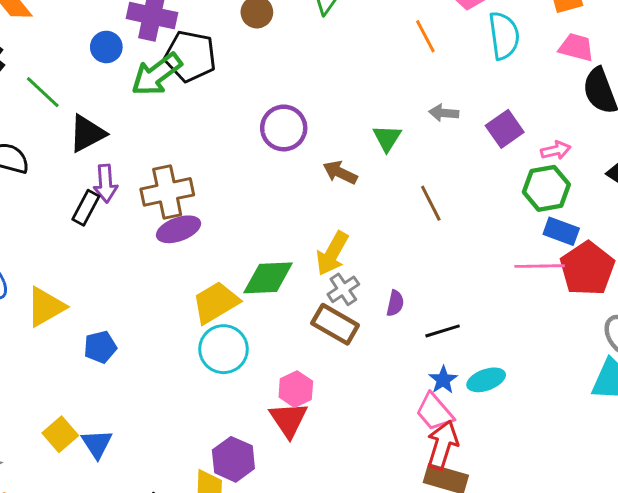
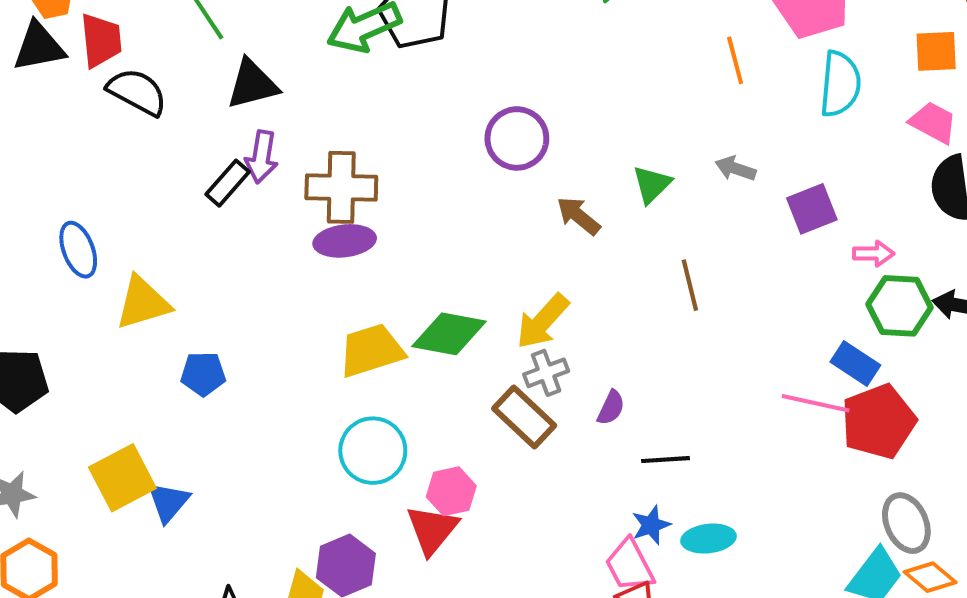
green hexagon: (546, 188) -> (900, 306), moved
cyan circle: (224, 349) -> (373, 451), moved
yellow square: (60, 434) -> (122, 478), size x1.4

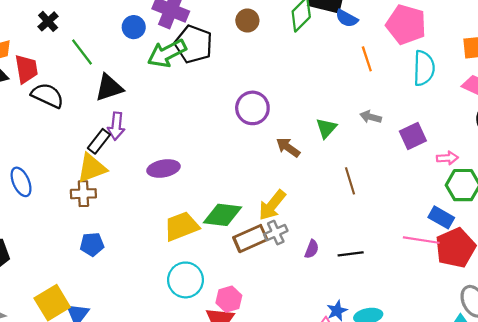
brown cross: (341, 187) -> (83, 194), moved, size x0.7
yellow triangle: (143, 303) -> (92, 168), moved
brown rectangle: (524, 417) -> (250, 239), moved, turned -64
black line: (666, 460) -> (351, 254), moved

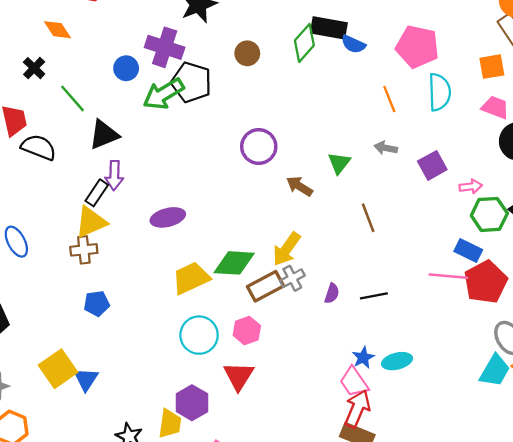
orange line: (367, 59) -> (389, 99), moved
pink hexagon: (229, 299) -> (247, 331), moved

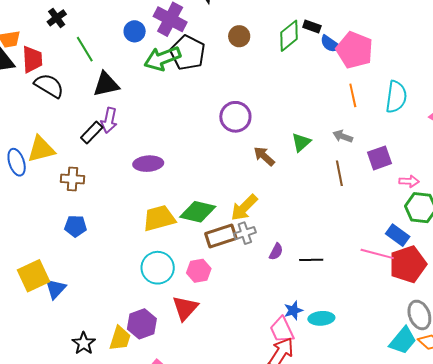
black rectangle: (329, 28) -> (312, 26), size x0.6
pink pentagon: (417, 47) -> (355, 50), moved
brown line: (368, 218) -> (339, 173), moved
yellow triangle: (91, 222) -> (41, 149), moved

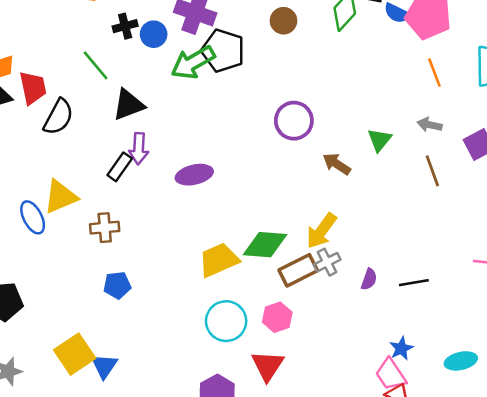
black cross: (57, 18) -> (125, 26), moved, turned 30
black semicircle: (49, 86) -> (58, 117), turned 96
purple ellipse: (148, 164) -> (194, 175), moved
cyan ellipse: (321, 318) -> (461, 361), moved

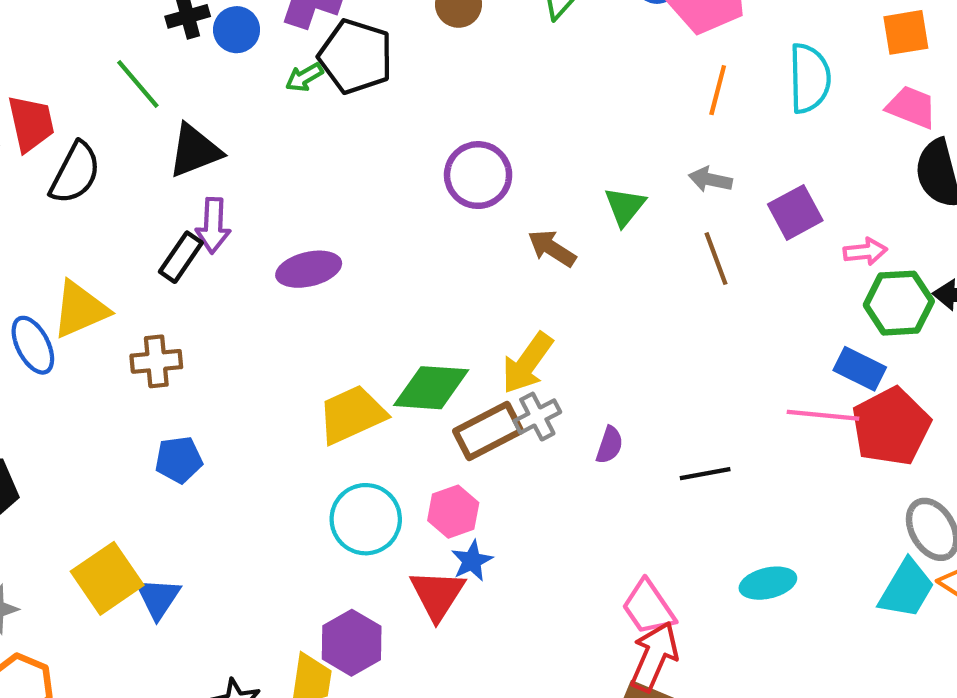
green arrow: (193, 62) -> (304, 77), size x0.5
orange line: (434, 72) -> (718, 90), turned 36
black line: (414, 283) -> (705, 474), moved
blue star: (401, 348) -> (472, 561), moved

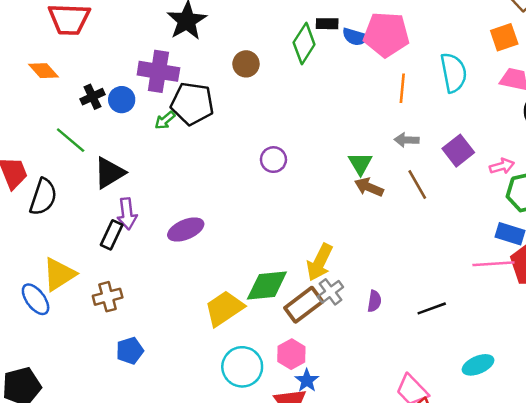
purple circle: (478, 175) -> (273, 160), size x0.7
brown arrow: (552, 248) -> (369, 187), moved

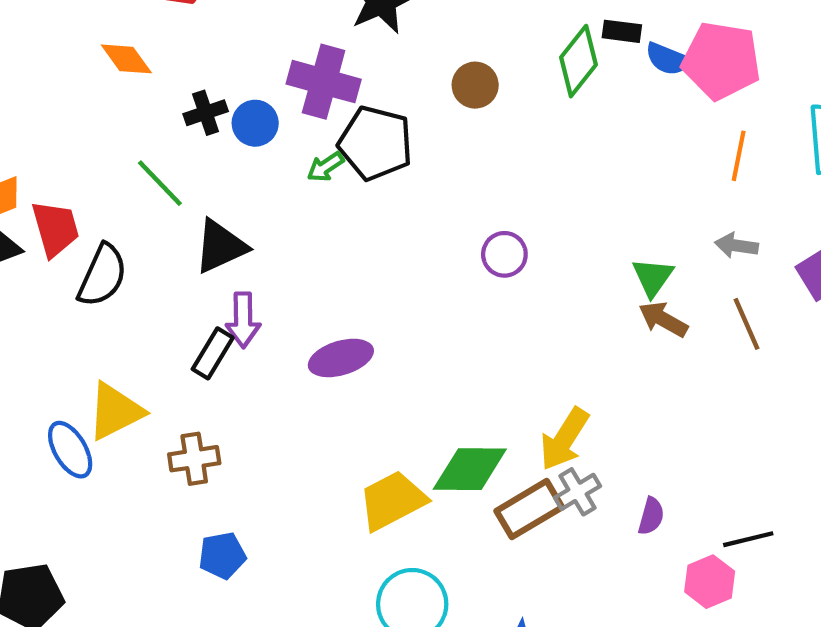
pink hexagon: (291, 354) -> (710, 582), moved

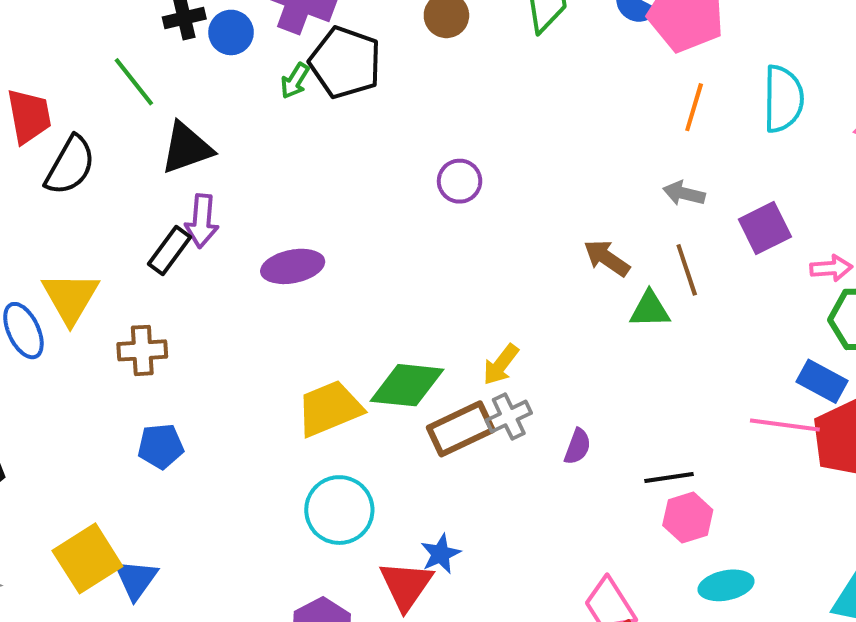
green arrow: (325, 167) -> (295, 81), turned -30
green triangle: (653, 277) -> (650, 309), moved, turned 48
yellow triangle: (115, 411) -> (70, 298), turned -38
yellow arrow: (564, 439) -> (501, 365), size x0.7
pink hexagon: (710, 582) -> (688, 518), moved

